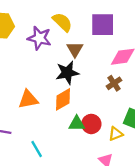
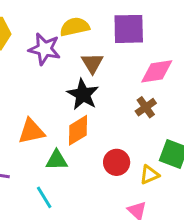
yellow semicircle: (62, 22) -> (75, 27), turned -55
black star: (67, 73) -> (83, 94), turned -30
green triangle: (77, 123) -> (57, 160), moved

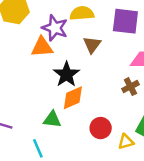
black star: (83, 94) -> (66, 74), moved
orange triangle: (31, 131) -> (42, 47), moved

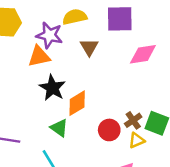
black star: (66, 74) -> (52, 88), moved
brown cross: (130, 87) -> (133, 120), moved
green triangle: (52, 119) -> (59, 128), turned 36

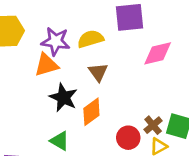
yellow semicircle: (75, 17) -> (90, 39), moved
brown triangle: (89, 47) -> (98, 72), moved
green triangle: (59, 128) -> (60, 141), moved

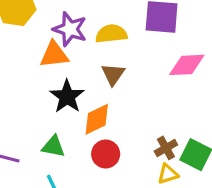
red circle: (128, 138) -> (106, 154), moved
green triangle: (60, 141) -> (53, 146), turned -30

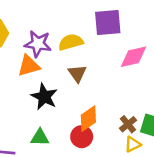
orange diamond: (97, 119) -> (88, 119), moved

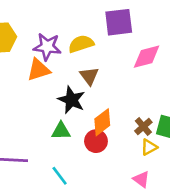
black star: (44, 97) -> (71, 100), moved
green triangle: (40, 137) -> (61, 131), moved

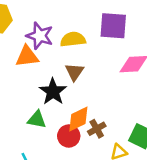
brown cross: (143, 127) -> (97, 129), moved

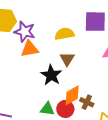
purple star: (40, 36) -> (25, 32), moved
green triangle: (37, 120) -> (47, 109), moved
brown cross: (97, 129) -> (87, 102), turned -32

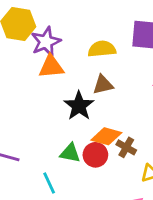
purple star: (25, 32) -> (46, 42), turned 30
brown triangle: (67, 59) -> (103, 85), turned 42
orange diamond: (72, 95) -> (106, 136), turned 40

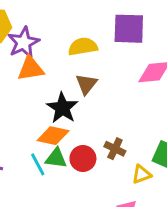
brown triangle: (103, 85) -> (86, 84), turned -35
orange diamond: (106, 136) -> (53, 136), moved
cyan line: (49, 183) -> (38, 164), moved

